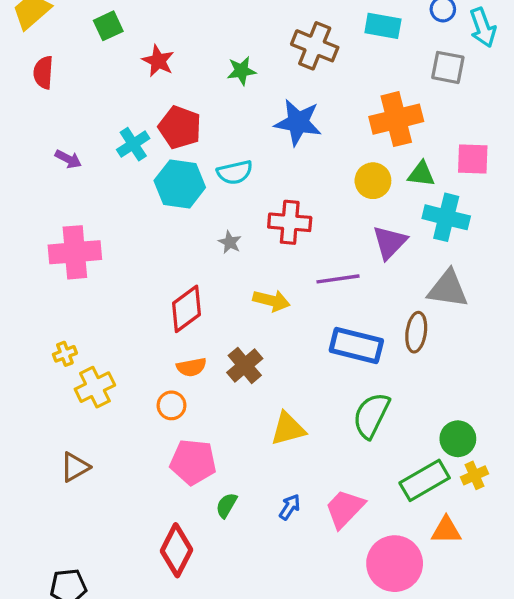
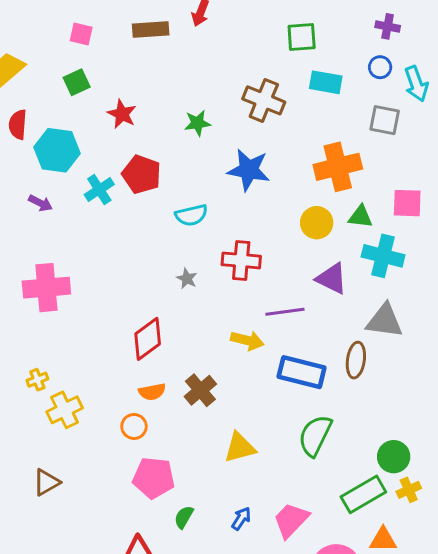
cyan hexagon: (180, 184) -> (57, 150), moved
purple triangle: (390, 242) -> (332, 279), turned -48
yellow arrow: (271, 301) -> (247, 340), moved

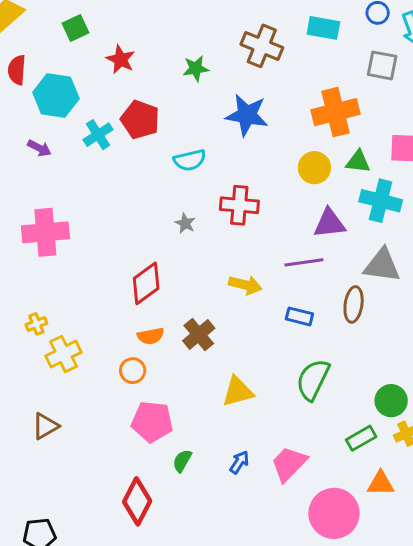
purple triangle: (332, 279) -> (329, 223), turned -32
purple line: (285, 312) -> (304, 262), moved
blue rectangle: (302, 372) -> (299, 316), size x0.6
green rectangle: (363, 494) -> (361, 438), size x0.7

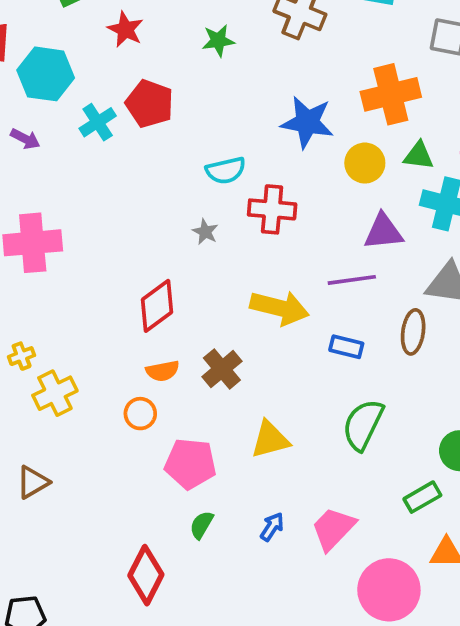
blue star: (247, 115) -> (307, 122), moved
cyan semicircle: (190, 160) -> (226, 170), moved
yellow arrow: (245, 285) -> (279, 308), size x1.4
pink pentagon: (152, 422) -> (190, 464), moved

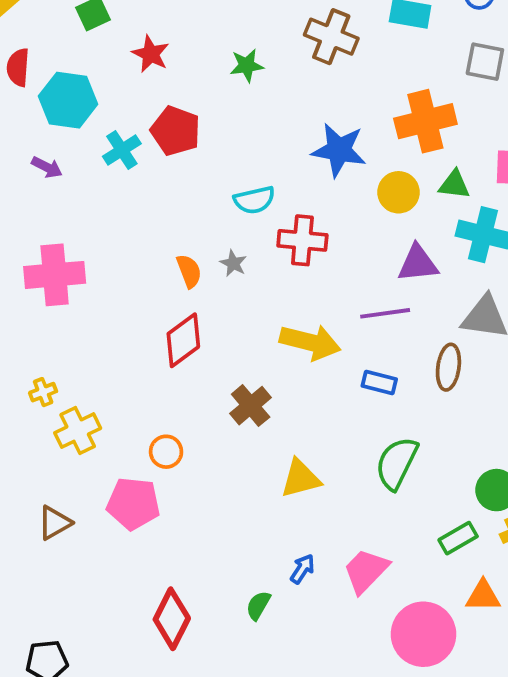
orange semicircle: (163, 371) -> (189, 271), moved, turned -100
pink pentagon: (190, 464) -> (133, 504), moved
green semicircle: (202, 525) -> (258, 605), moved

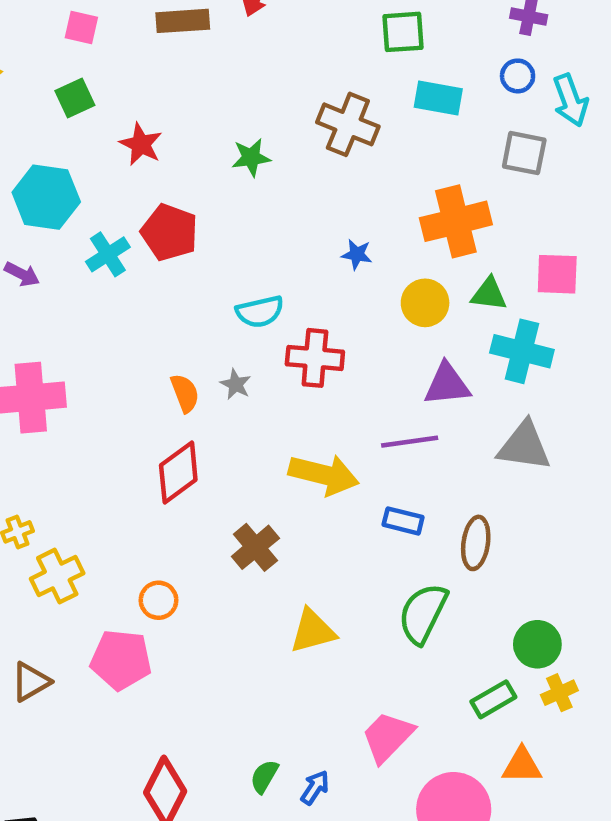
blue star: (339, 150) -> (357, 254), size x0.5
brown ellipse: (448, 367) -> (476, 543), moved
blue arrow: (302, 569) -> (315, 787), moved

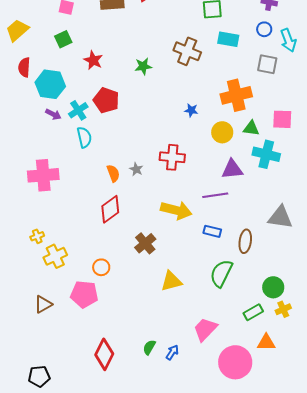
purple arrow: (22, 274) -> (53, 114), moved
cyan semicircle: (260, 312) -> (84, 137), moved, turned -90
gray triangle: (524, 446) -> (280, 217), moved

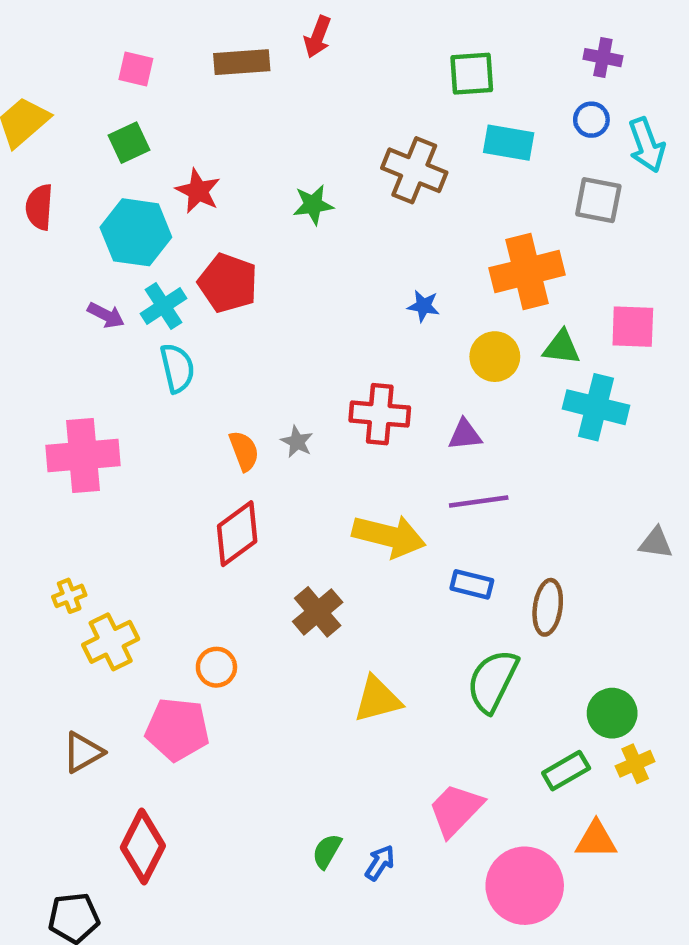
cyan hexagon: (50, 84) -> (136, 232), moved
purple triangle: (232, 169) -> (465, 435), moved, size x0.7
gray triangle: (280, 217) -> (656, 543), moved, size x0.6
red diamond: (104, 354) -> (143, 847), moved

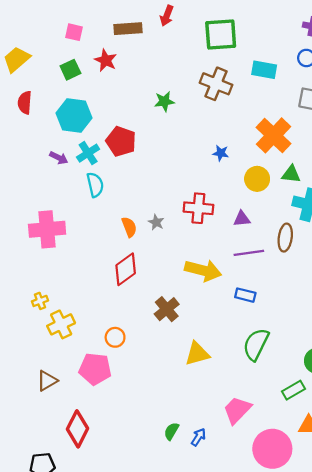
green square: (472, 74) -> (221, 35), moved, size x1.4
red star: (198, 191) -> (106, 60), moved
orange cross: (527, 271) -> (274, 135), turned -32
brown ellipse: (548, 607) -> (285, 238), moved

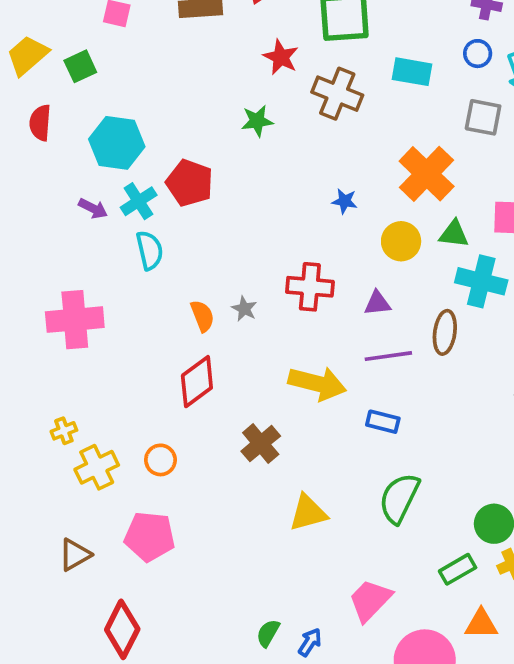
red star: (106, 60) -> (281, 57), moved
green square: (70, 70) -> (80, 66), moved
orange circle: (115, 337) -> (160, 460), moved

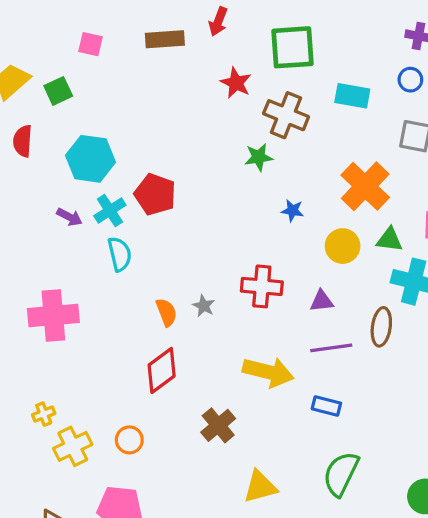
green star: (257, 121) -> (259, 157), moved

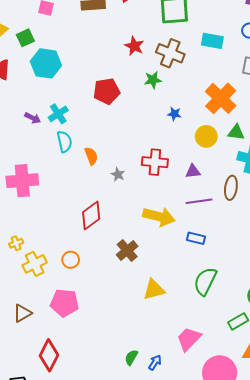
red star: (236, 83) -> (134, 46), moved
cyan hexagon: (91, 159) -> (46, 63), moved
red pentagon: (155, 194) -> (107, 91), moved, turned -30
orange semicircle: (166, 312) -> (91, 156), moved

